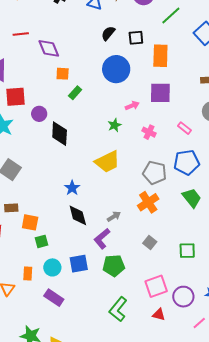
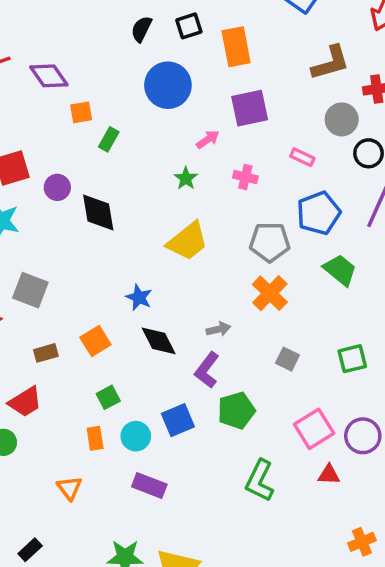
gray arrow: (114, 216) -> (218, 329), turned 32
orange square: (30, 222) -> (95, 341), moved, turned -30
orange rectangle: (28, 273) -> (95, 438), moved

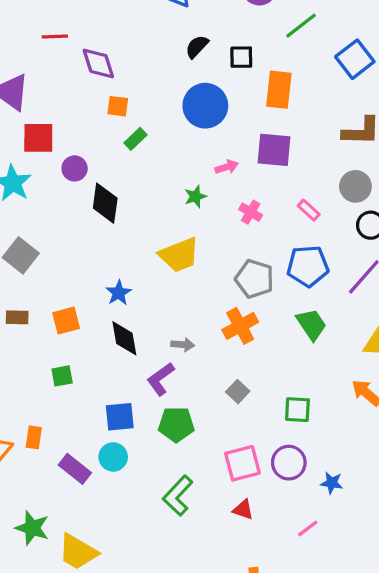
cyan circle: (136, 436) -> (113, 457), moved
purple circle: (363, 436) -> (289, 463), moved
orange rectangle: (95, 438) -> (34, 437), moved

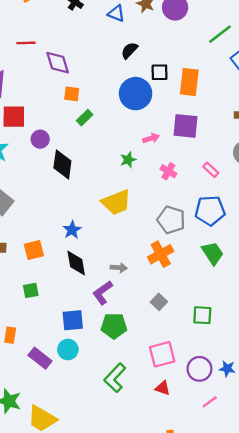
green line: (301, 26) -> (220, 34), moved
black square: (241, 57) -> (160, 72), moved
purple circle: (289, 463) -> (199, 369), moved

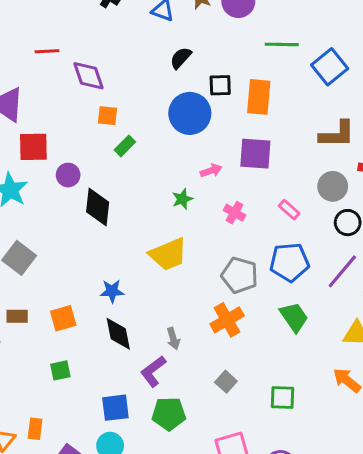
green line: (220, 34) -> (282, 44), moved, turned 40
blue star: (72, 230) -> (112, 291), turned 30
gray arrow: (119, 268) -> (173, 339), turned 70

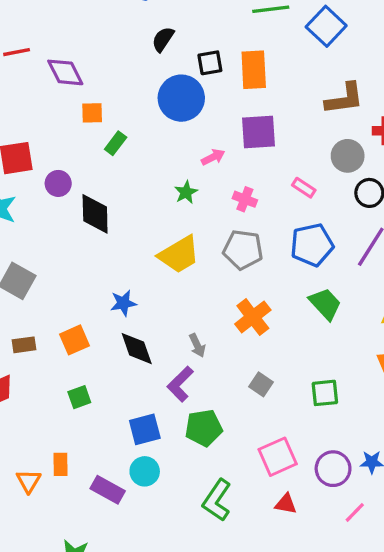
gray pentagon: (240, 275) -> (243, 250), moved

